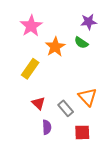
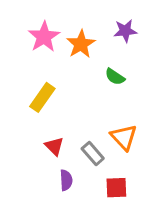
green semicircle: (81, 43) -> (115, 77), moved
orange star: (55, 47) -> (81, 44), moved

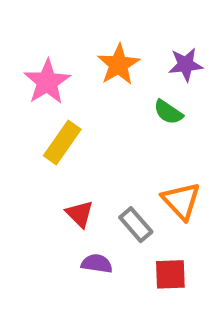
purple star: (125, 31) -> (186, 65), moved
pink star: (44, 37) -> (47, 82), moved
purple semicircle: (66, 180) -> (97, 264), turned -78

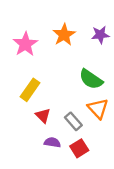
green semicircle: (168, 112) -> (91, 79), moved, size x1.5
yellow rectangle: (62, 142) -> (30, 90), moved
red square: (170, 274) -> (79, 148), moved, turned -30

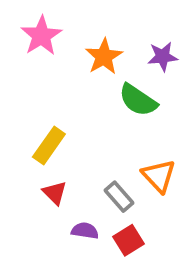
pink star: (25, 44) -> (41, 36), moved
green semicircle: (91, 79) -> (138, 100), moved
red triangle: (43, 116) -> (55, 193), moved

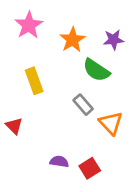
yellow rectangle: (49, 146) -> (34, 81), moved, turned -55
red triangle: (55, 193) -> (14, 126), moved
gray rectangle: (119, 197) -> (83, 105), moved

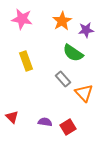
pink star: (29, 25) -> (22, 19), turned -30
orange star: (72, 40) -> (62, 21), moved
red triangle: (14, 126) -> (12, 117), moved

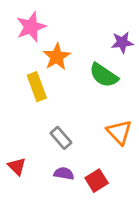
pink star: (22, 19) -> (31, 27), turned -30
orange star: (62, 21) -> (57, 57), moved
gray rectangle: (63, 79) -> (61, 138), moved

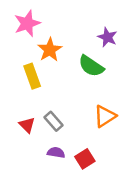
purple star: (122, 42) -> (107, 37), turned 30
orange triangle: (119, 132) -> (105, 116), turned 40
red triangle: (17, 166) -> (27, 125), moved

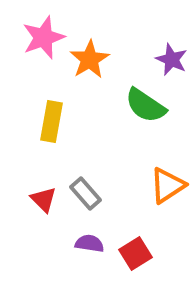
orange star: (50, 50) -> (90, 60), moved
yellow rectangle: (32, 76) -> (52, 122), turned 30

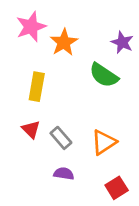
orange triangle: (167, 185) -> (104, 142), moved
red triangle: (44, 199) -> (31, 129), moved
red square: (135, 253) -> (117, 188), moved

